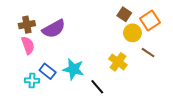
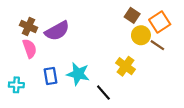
brown cross: (27, 25) -> (28, 26), turned 35
brown line: (148, 53) -> (157, 45), moved
blue rectangle: (48, 71) -> (51, 76), turned 42
cyan cross: (32, 81) -> (16, 85), moved

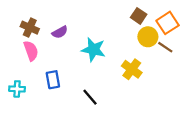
purple semicircle: (57, 31) -> (60, 32), size x0.6
cyan star: (78, 74) -> (93, 50), moved
black line: (103, 93) -> (90, 97), moved

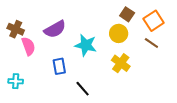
brown cross: (30, 28) -> (16, 29), moved
purple semicircle: (60, 32) -> (55, 29), size x1.5
yellow circle: (148, 37) -> (119, 33), moved
blue rectangle: (53, 80) -> (59, 66), moved

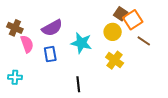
orange square: (154, 21) -> (133, 20), moved
blue rectangle: (59, 66) -> (50, 54), moved
black line: (83, 89) -> (78, 84), turned 35

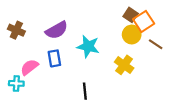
yellow circle: (113, 32) -> (132, 35), moved
pink semicircle: (27, 44) -> (29, 67), moved, turned -108

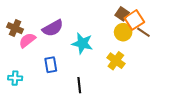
brown line: (156, 44) -> (143, 32), moved
blue rectangle: (54, 58) -> (51, 65), moved
pink semicircle: (29, 67) -> (27, 40), moved

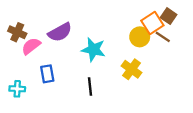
brown square: (122, 14) -> (169, 16), moved
blue rectangle: (51, 65) -> (47, 74), moved
black line: (79, 85) -> (90, 87), moved

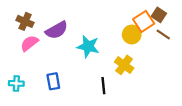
brown cross: (17, 32) -> (25, 21), moved
brown line: (163, 37) -> (163, 34), moved
blue rectangle: (47, 74) -> (53, 81), moved
black line: (90, 87) -> (103, 86), moved

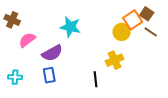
brown cross: (25, 21) -> (12, 20), moved
purple semicircle: (57, 30) -> (52, 53), moved
cyan star: (88, 46) -> (70, 27), moved
yellow cross: (124, 65) -> (115, 60), turned 30

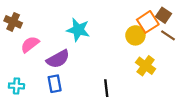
yellow cross: (115, 60) -> (146, 66), moved, turned -30

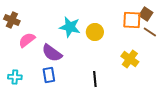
orange square: (148, 22) -> (132, 20), turned 36
yellow circle: (135, 35) -> (95, 32), moved
purple semicircle: (58, 59) -> (52, 53), turned 65

